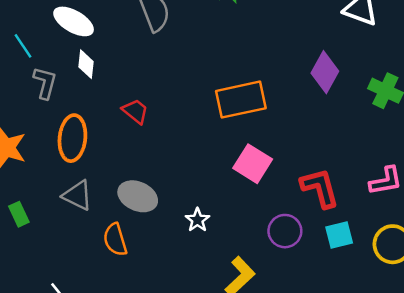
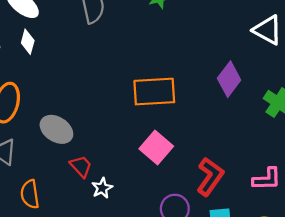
red trapezoid: (135, 111) -> (81, 166), moved
red L-shape: (320, 188) -> (210, 177), turned 42
gray ellipse: (138, 196) -> (56, 129), moved

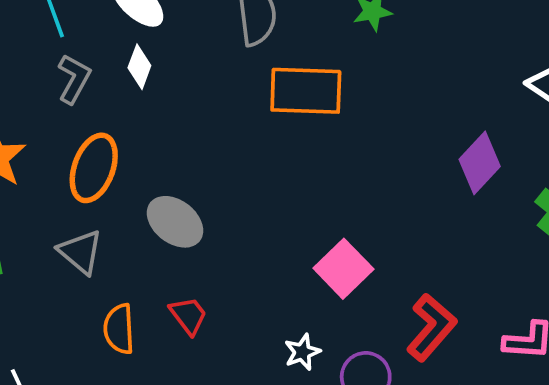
orange rectangle: (154, 92) -> (306, 91), moved
red trapezoid: (81, 166) -> (188, 315), moved
white star: (102, 188) -> (302, 352), moved

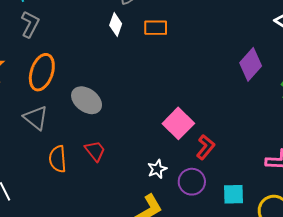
white diamond: (139, 67) -> (116, 24), moved
orange rectangle: (306, 91) -> (156, 28), size x0.6
red L-shape: (431, 327) -> (205, 147), moved, size x0.7

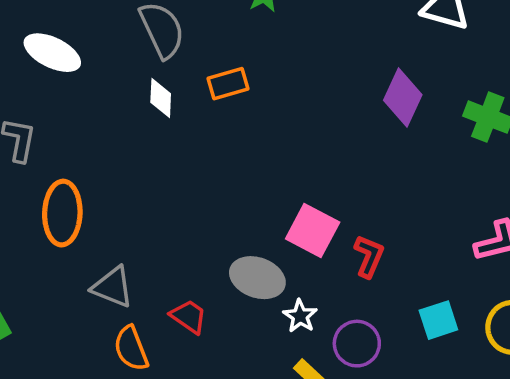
gray ellipse: (87, 100) -> (257, 278), moved
gray triangle: (36, 118) -> (113, 287), moved
purple circle: (192, 182) -> (357, 344), moved

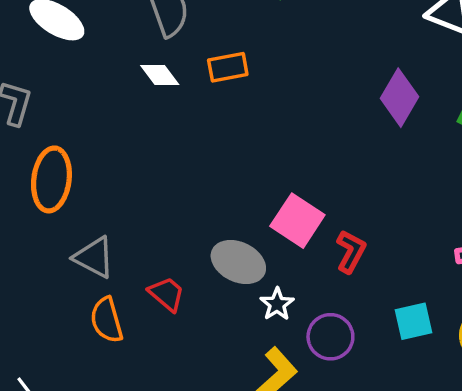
white diamond: (161, 98) -> (160, 75), turned -45

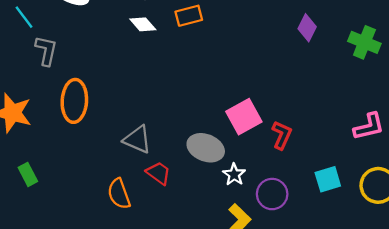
purple diamond: (399, 98) -> (307, 28), size x0.7
pink square: (297, 221) -> (244, 117), turned 32
gray triangle: (94, 257) -> (137, 139), moved

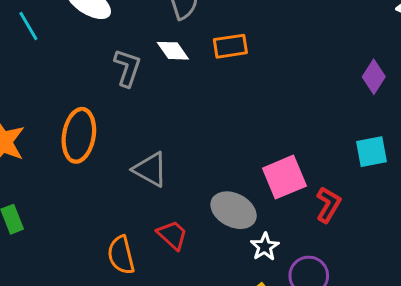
gray L-shape: (46, 51) -> (127, 68), moved
gray triangle: (137, 139) -> (150, 169), moved
cyan square: (328, 179) -> (371, 152), moved

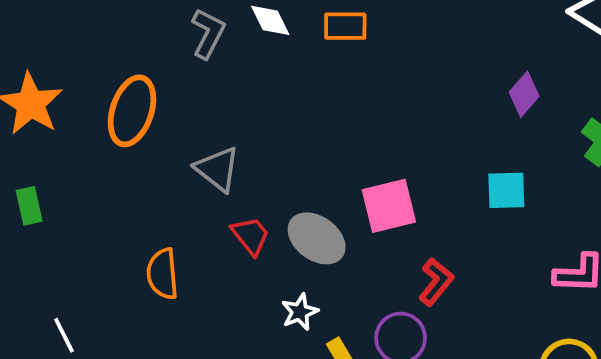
red L-shape: (328, 205) -> (436, 282), moved
red trapezoid: (172, 235) -> (251, 236), moved
white star: (265, 247) -> (300, 312), moved

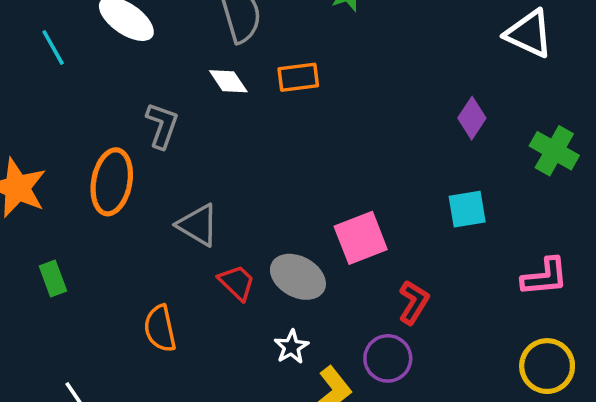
gray L-shape: (208, 33) -> (162, 125), moved
green rectangle: (29, 206) -> (53, 278), moved

